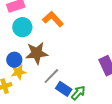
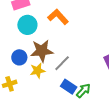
yellow star: (19, 72) -> (38, 71), moved
gray line: (51, 76) -> (62, 63), moved

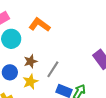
brown star: (42, 51) -> (31, 61), size x0.6

